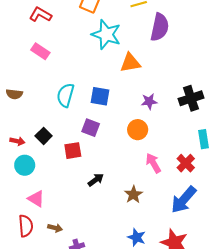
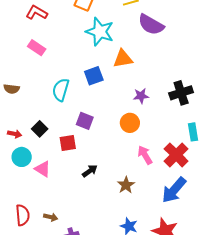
purple semicircle: (160, 27) -> (151, 25), turned 108
blue square: (100, 96) -> (94, 76), moved, turned -30
red cross: (186, 163) -> (176, 155), size x1.4
pink triangle: (36, 199) -> (43, 169), moved

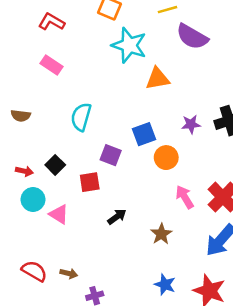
blue square: (94, 76) -> (144, 134), moved
purple star: (141, 96) -> (191, 124), moved
red semicircle: (23, 215) -> (34, 271), turned -55

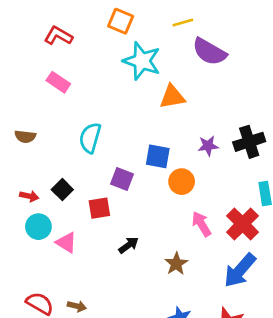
blue square: (144, 134) -> (158, 156), turned 30

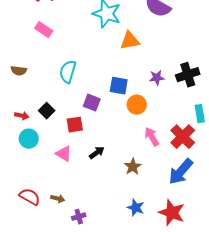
pink triangle: (66, 243) -> (64, 154), moved

